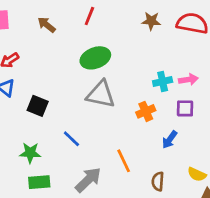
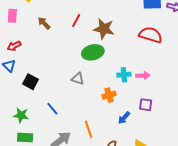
brown star: (151, 21) -> (104, 29), moved, size x1.5
green ellipse: (95, 58) -> (93, 52), moved
gray triangle: (101, 94) -> (78, 79), size x0.6
purple square: (185, 108) -> (146, 105), moved

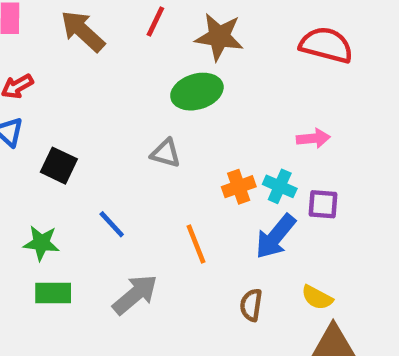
brown arrow: (44, 23) -> (83, 31), size x1.5
cyan cross: (124, 75) -> (280, 186), moved, turned 32
blue arrow: (124, 118) -> (276, 236), size x1.5
orange line: (88, 129) -> (196, 244), moved

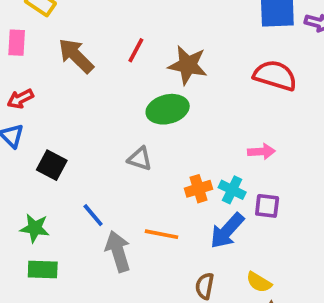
orange line: (196, 244) -> (162, 234), turned -60
gray arrow: (135, 295) -> (118, 251), moved, turned -69

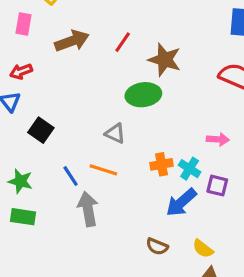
brown arrow: (76, 56) -> (72, 41), turned 108
orange line: (162, 234) -> (103, 170), moved
brown semicircle: (205, 286) -> (157, 246), turned -85

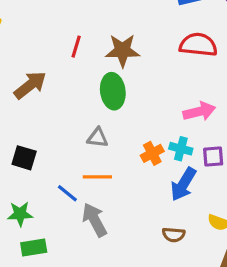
brown arrow: (72, 41) -> (30, 85), moved
green ellipse: (143, 95) -> (113, 91), turned -72
pink arrow: (218, 139) -> (199, 111), size x1.4

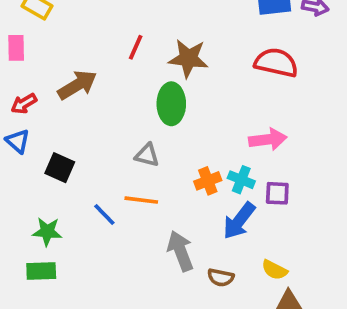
gray arrow: (94, 220) -> (180, 251), moved
green rectangle: (34, 248) -> (41, 271), moved

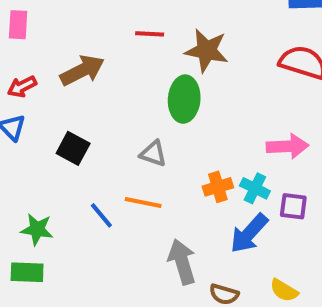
red line: (136, 47) -> (150, 34), turned 65
black square: (60, 168) -> (73, 148), moved

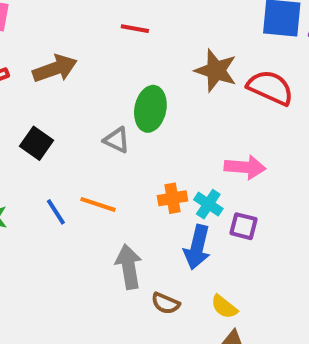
red line: (150, 34) -> (135, 29), moved
brown star: (207, 50) -> (216, 71), moved
gray triangle: (153, 154) -> (117, 140), moved
blue arrow: (249, 233) -> (197, 247), turned -36

